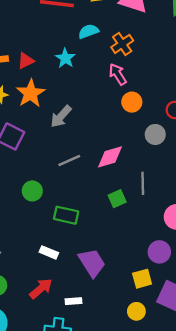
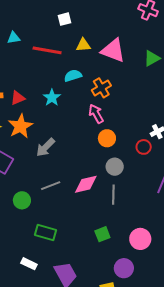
gray circle: (155, 134) -> (115, 167), moved
gray line: (143, 183) -> (113, 195), moved
green circle: (32, 191) -> (22, 200), moved
green square: (117, 199) -> (102, 234), moved

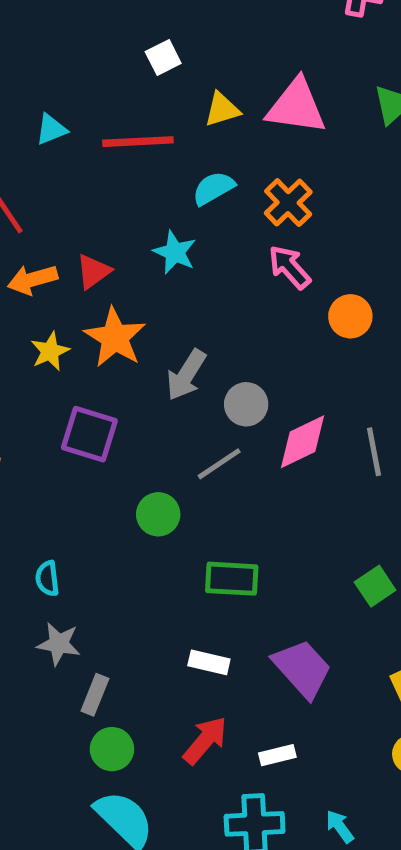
orange circle: (107, 138) -> (350, 316), moved
gray circle: (115, 167) -> (246, 404), moved
green square: (102, 234) -> (375, 586), moved

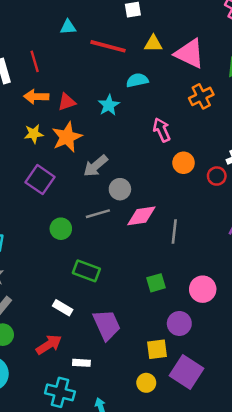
orange cross: (288, 203) -> (201, 96), moved
green square: (375, 586) -> (156, 283), moved

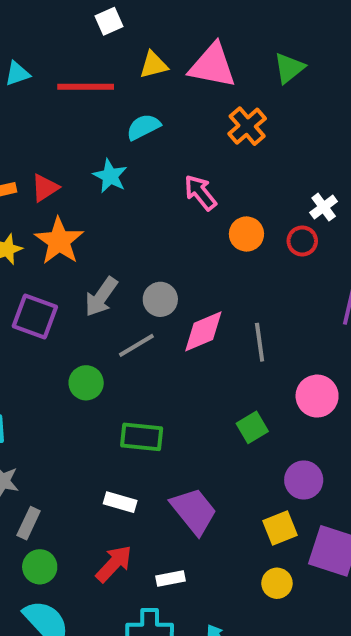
gray arrow: (96, 166) -> (101, 297), moved
pink circle: (203, 289) -> (317, 396), moved

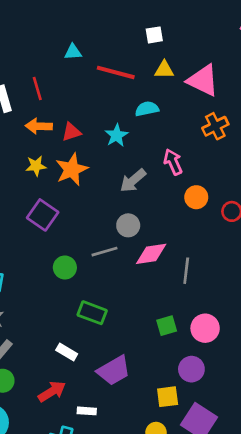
white square: (109, 21) -> (154, 35), moved
gray arrow: (101, 297) -> (133, 181), moved
pink circle: (317, 396) -> (205, 328), moved
purple trapezoid: (194, 511) -> (114, 371), turned 84

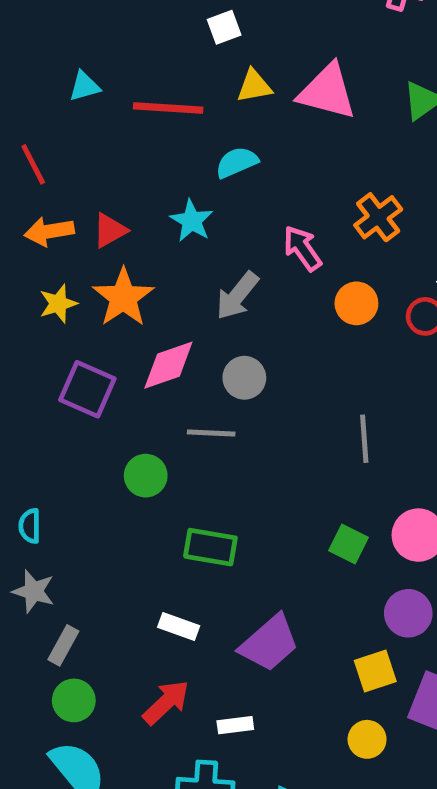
orange cross: (215, 126) -> (378, 217), moved
gray line: (105, 252) -> (211, 433), turned 30
pink diamond: (151, 254) -> (168, 365), moved
green square: (167, 326) -> (349, 544), turned -36

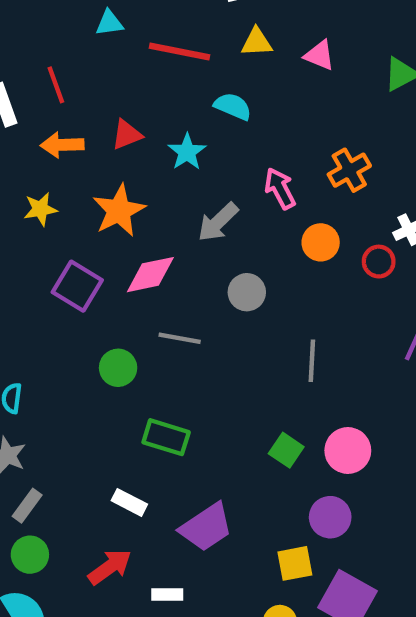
pink triangle: (327, 92) -> (319, 55), size x0.6
cyan semicircle: (237, 162) -> (233, 106), turned 39
red triangle: (110, 230) -> (127, 135), moved
yellow star: (58, 304) -> (40, 209), moved
gray circle: (244, 378) -> (247, 292), moved

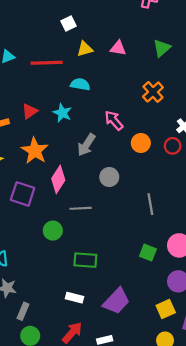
orange cross: (349, 170) -> (153, 92), moved
pink diamond: (150, 275) -> (58, 179), turned -32

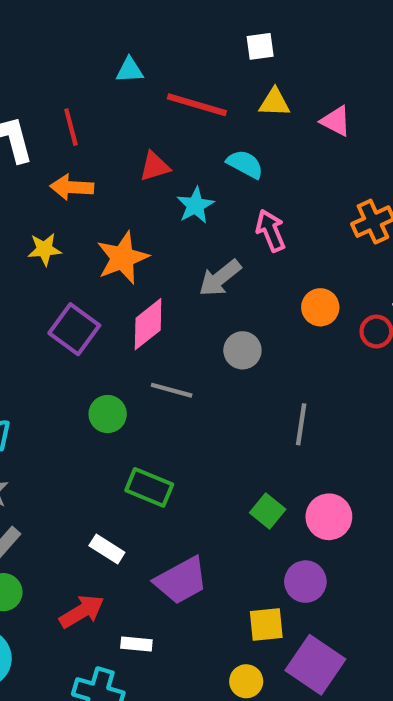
red triangle: (30, 111) -> (155, 166), moved
pink arrow: (114, 120) -> (271, 231), moved

